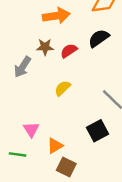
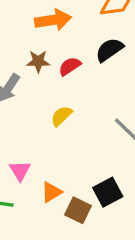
black square: (98, 131) -> (108, 192), moved
brown square: (66, 167) -> (78, 210), moved

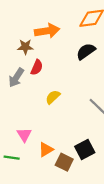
brown star: (38, 61) -> (25, 47), moved
red semicircle: (70, 66) -> (37, 67), moved, turned 147

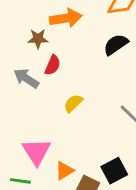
gray arrow: (16, 78) -> (26, 78), turned 90
pink triangle: (24, 135) -> (37, 152), size x1.5

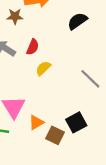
red semicircle: (53, 65) -> (33, 47), moved

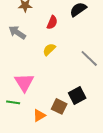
red semicircle: (33, 47) -> (52, 22), moved
orange triangle: (36, 122) -> (39, 115), moved

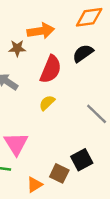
red semicircle: (52, 22) -> (51, 69), size x1.6

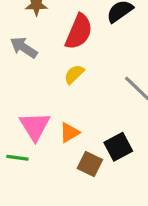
orange triangle: (35, 185) -> (69, 133), moved

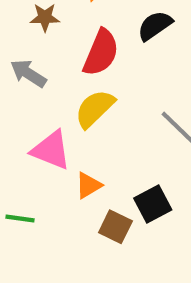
yellow semicircle: (74, 74) -> (95, 109), size x1.5
pink triangle: (35, 126) -> (51, 150), moved, turned -36

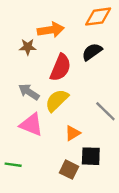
gray arrow: (28, 73) -> (29, 92), moved
orange triangle: (88, 185) -> (73, 133), moved
black square: (153, 204) -> (91, 156), turned 30

